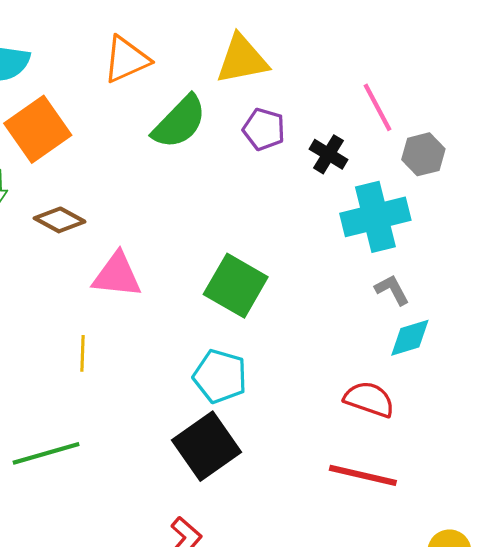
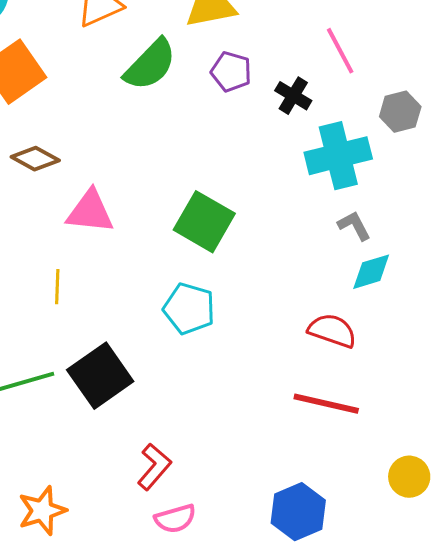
gray hexagon: (423, 154) -> (400, 112), moved
black square: (207, 446) -> (100, 376), moved

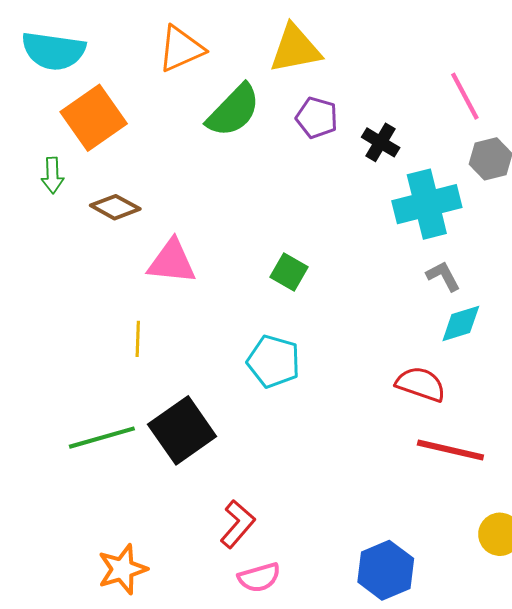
pink line: (340, 51) -> (465, 96), moved
green square: (204, 222) -> (289, 272), size x0.6
red line: (326, 404) -> (450, 450), moved

